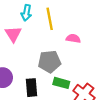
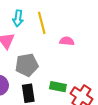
gray pentagon: (49, 62) -> (27, 65), moved

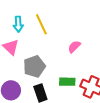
pink semicircle: (67, 41) -> (74, 47), moved, turned -40

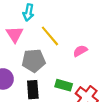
yellow line: (41, 24) -> (50, 36), moved, turned -30

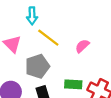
cyan arrow: (28, 12) -> (32, 16), moved

